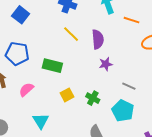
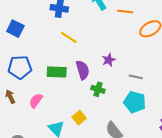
purple semicircle: (98, 39) -> (83, 70), moved
yellow square: (67, 95) -> (79, 118), moved
green cross: (93, 98) -> (98, 89), moved

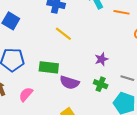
purple semicircle: (83, 70) -> (69, 83), moved, turned 120
green cross: (98, 89) -> (101, 84), moved

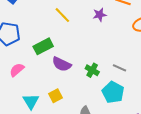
purple star: (101, 59) -> (100, 15), moved
green rectangle: (49, 67) -> (43, 46), turned -42

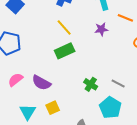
green rectangle: (43, 46) -> (65, 51), moved
purple semicircle: (62, 64) -> (41, 83), moved

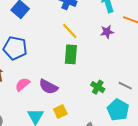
green rectangle: (65, 51) -> (71, 54), turned -60

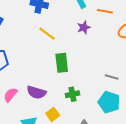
green rectangle: (71, 54) -> (62, 63), moved
green cross: (98, 87) -> (73, 94), moved, turned -32

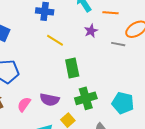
gray line: (112, 77) -> (118, 44), moved
green cross: (73, 94) -> (86, 98), size x1.5

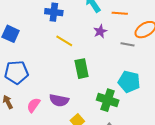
green cross: (86, 98) -> (108, 100), moved, turned 35
cyan pentagon: (123, 103) -> (129, 82), moved

